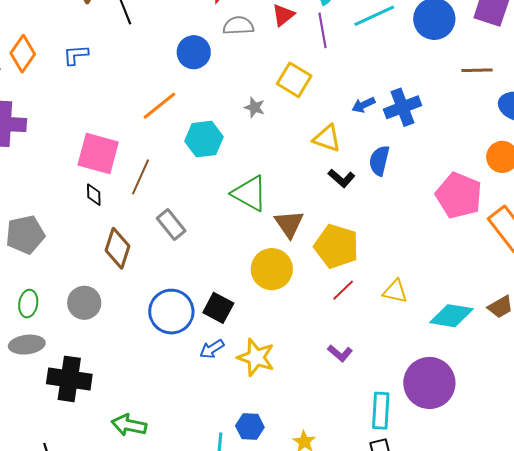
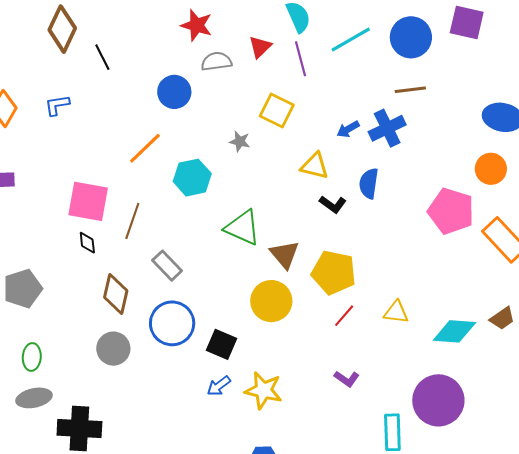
brown line: (477, 70) -> (410, 90), moved
gray circle: (84, 303) -> (113, 349), moved
blue circle: (171, 312) -> (172, 323), moved

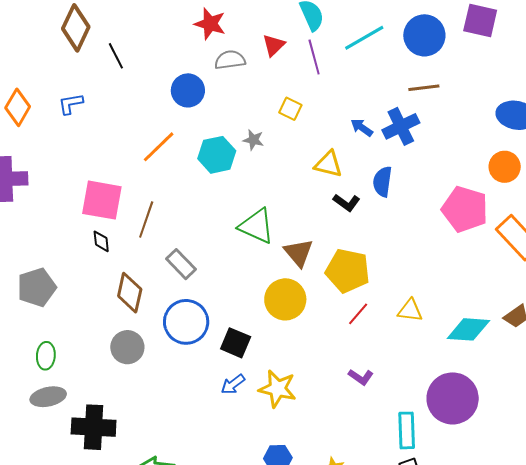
yellow square: (277, 110) -> (290, 109), size x0.7
blue arrow: (348, 129) -> (362, 127), turned 65
cyan hexagon: (192, 178) -> (217, 155), moved

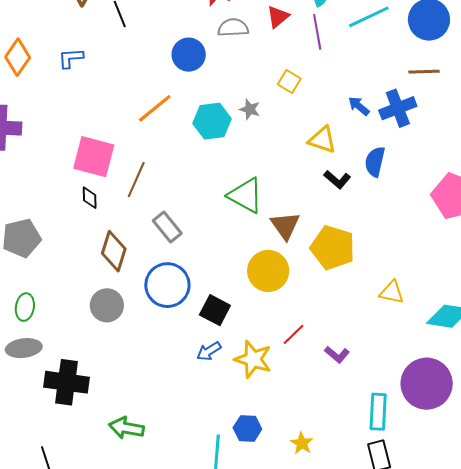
red line: (358, 314) -> (294, 334), moved

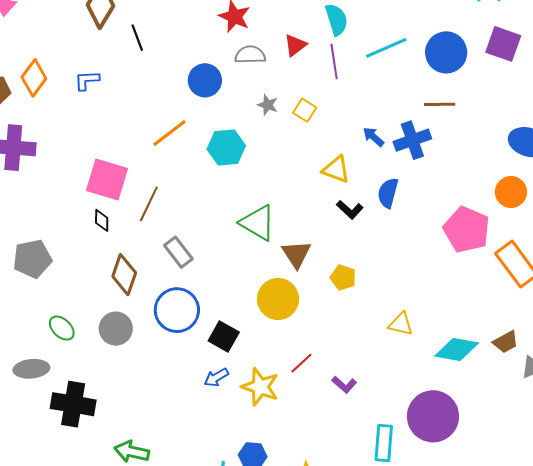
gray star: (250, 109) -> (268, 105), moved
yellow pentagon: (333, 248) -> (343, 278), size x0.6
green ellipse: (25, 307) -> (62, 328), moved, turned -56

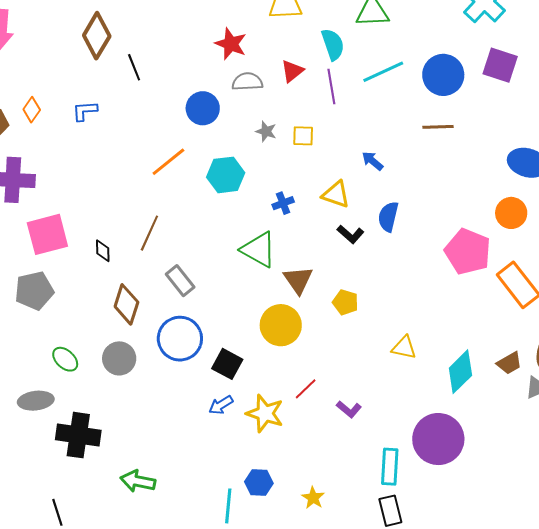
orange diamond: (34, 78) -> (32, 110), size x0.7
yellow square: (305, 110) -> (303, 136), turned -30
blue cross: (412, 140) -> (283, 203), moved, size x0.6
pink square: (107, 179) -> (47, 234), moved, turned -30
cyan diamond: (457, 350) -> (460, 372), turned -54

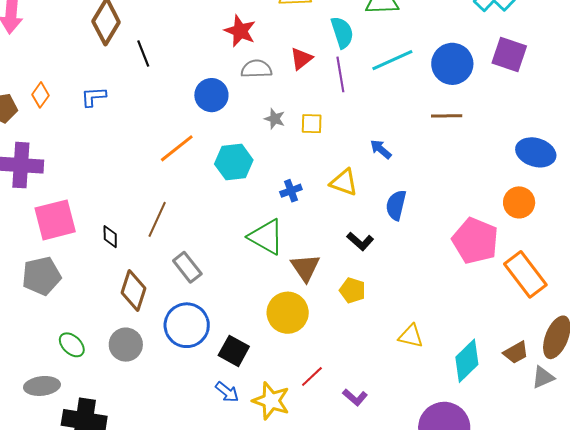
black L-shape: (350, 234) -> (360, 241), moved
blue arrow: (221, 405) -> (227, 392), turned -110

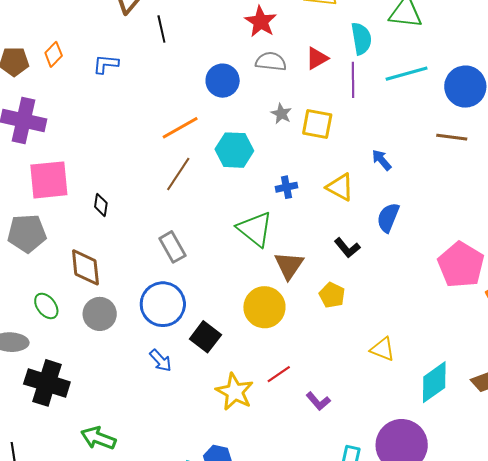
yellow square: (312, 124) -> (317, 124), size x1.4
brown line: (157, 219) -> (178, 174), moved
brown diamond: (133, 290) -> (85, 267), moved, turned -33
blue arrow: (227, 392) -> (160, 360), moved

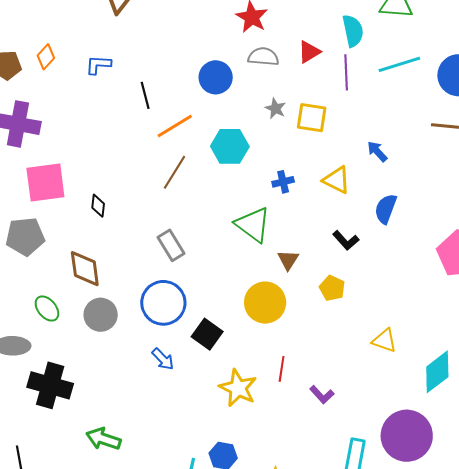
black line: (161, 29) -> (145, 95), moved
brown triangle: (289, 265) -> (288, 260), size x0.7
red line: (279, 374) -> (282, 369), turned -45

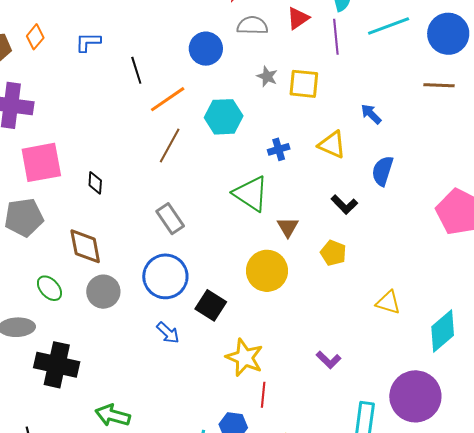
red line: (282, 369) -> (263, 395), moved

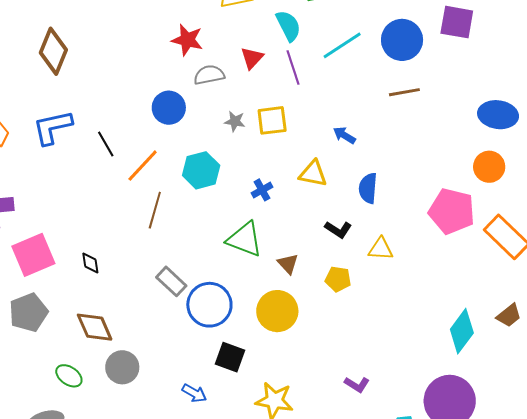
blue L-shape: (88, 42) -> (52, 127), size x1.6
blue circle: (165, 276) -> (209, 305), moved
yellow triangle: (388, 302) -> (381, 249), moved

